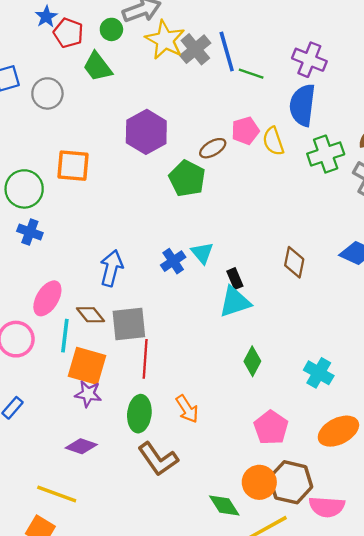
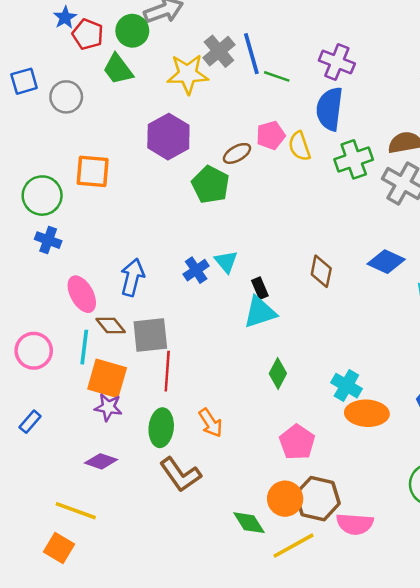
green circle: (111, 29) -> (132, 31), size x1.4
yellow star: (165, 40) -> (188, 74), moved, turned -30
pink ellipse: (47, 298) -> (82, 294), moved, turned -60
orange ellipse: (338, 431) -> (367, 413), moved, turned 30

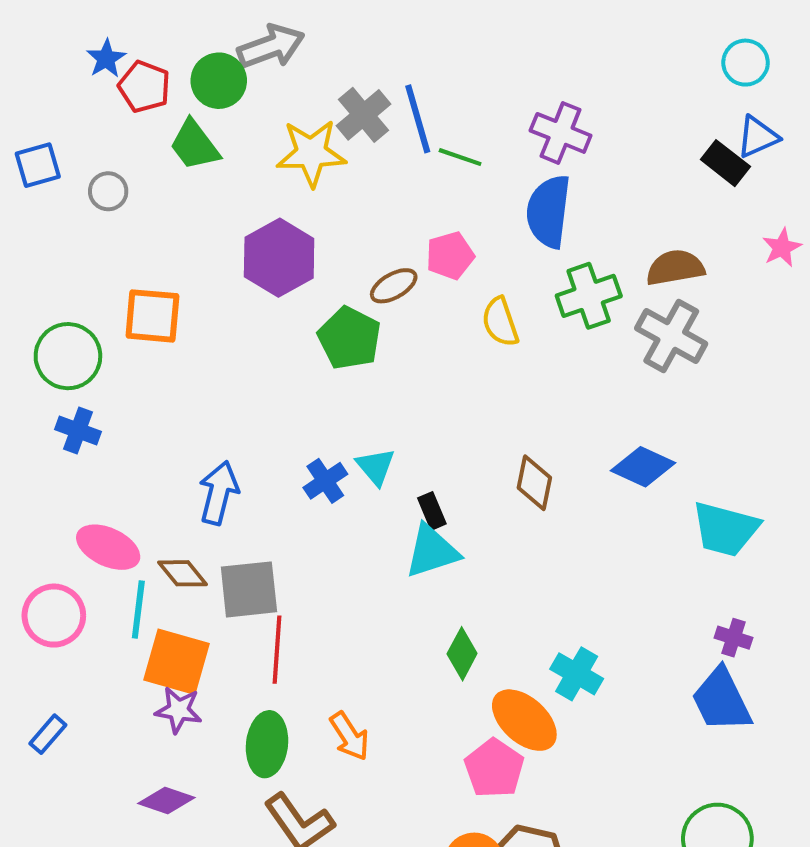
gray circle: (66, 97) -> (108, 191), size x0.7
yellow semicircle: (300, 146) -> (500, 322), moved
pink ellipse: (82, 294) -> (108, 547), moved, turned -36
orange ellipse: (367, 413) -> (524, 720), moved, turned 39

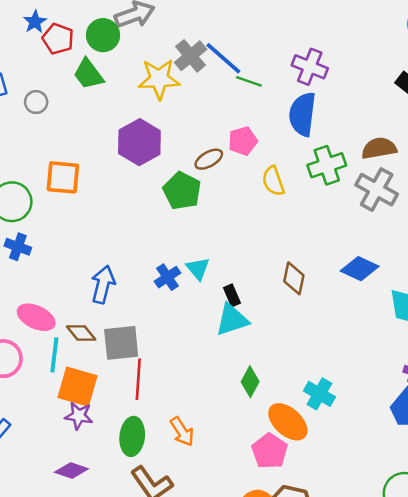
blue line: (418, 119) -> (223, 58), turned -33

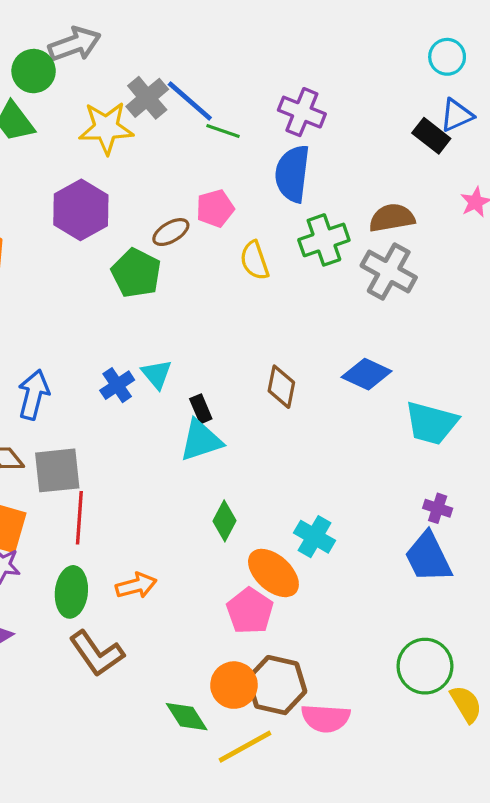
orange arrow: (182, 432) -> (136, 586), turned -72

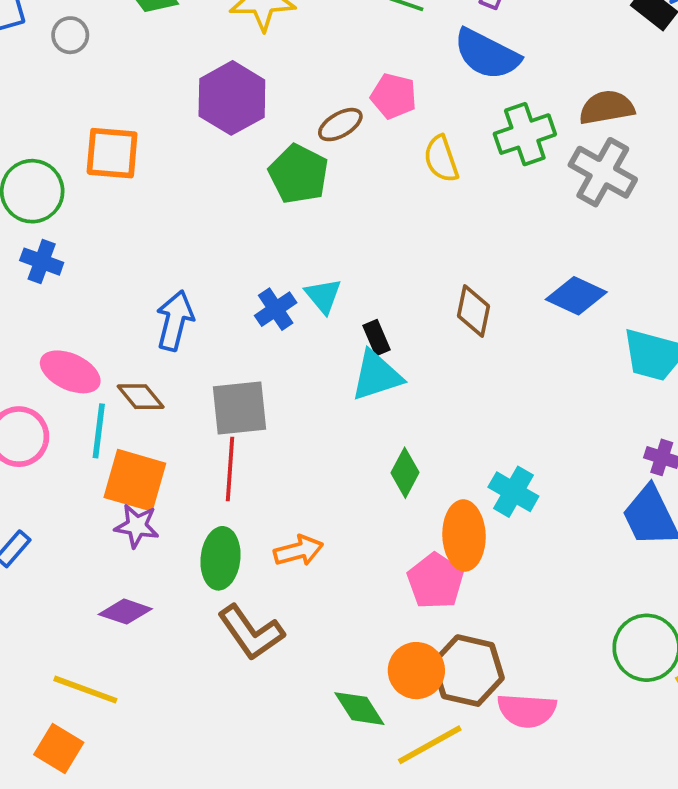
blue semicircle: (292, 174) -> (487, 54), turned -70
pink pentagon: (215, 208) -> (394, 96), turned 30
gray square: (57, 470) -> (240, 408), moved
orange ellipse: (273, 573) -> (464, 535), turned 46

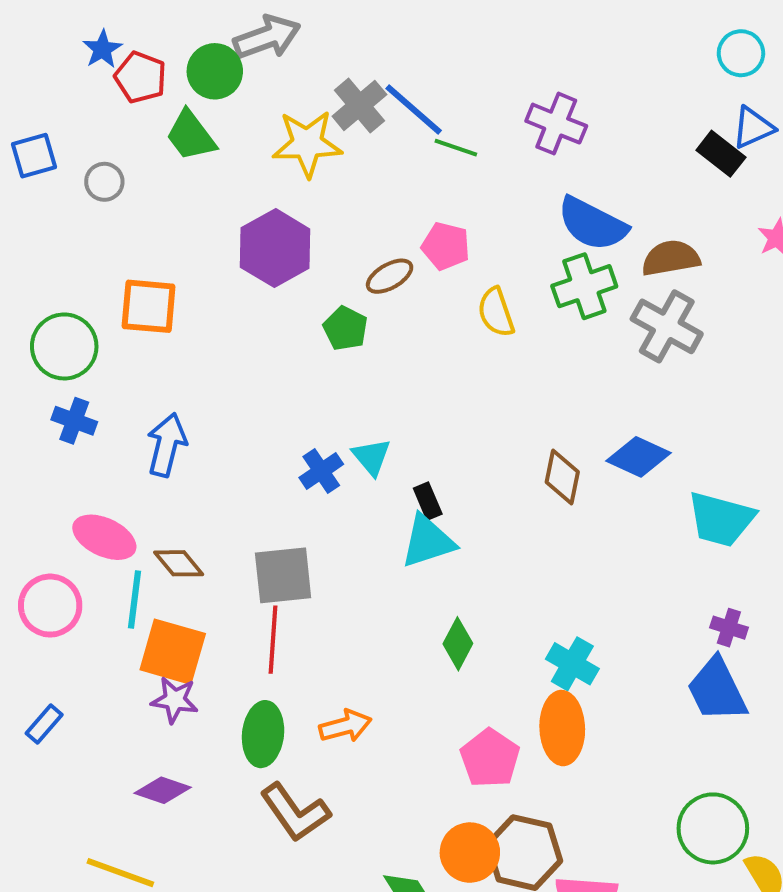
blue semicircle: (487, 54) -> (592, 224), moved
green pentagon: (298, 174) -> (345, 328), size x0.7
brown diamond: (473, 311) -> (562, 477), moved
blue arrow: (175, 321) -> (167, 445), moved
orange ellipse: (464, 535) -> (562, 728), moved

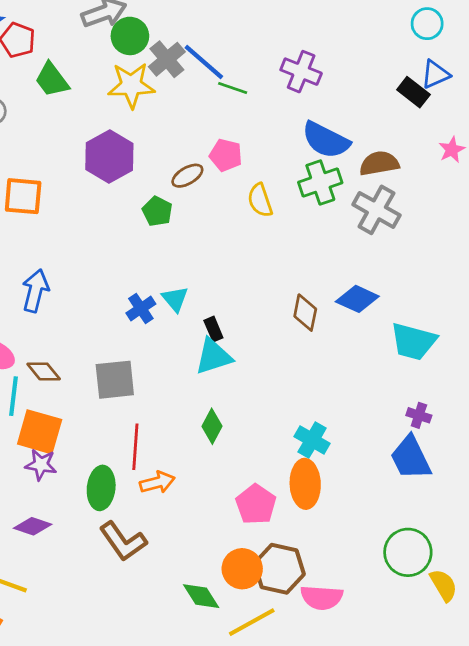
green circle: (215, 71) -> (130, 36), moved
red line: (273, 640) -> (135, 447), moved
green diamond: (458, 644) -> (212, 426), moved

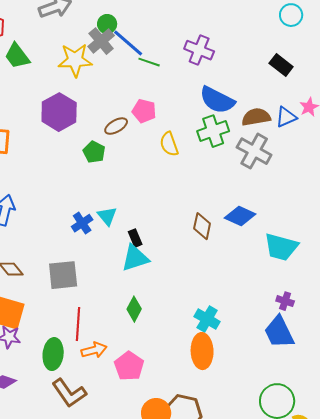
green circle: (130, 36) -> (107, 24), moved, size x0.7
blue triangle: (435, 74) -> (286, 117), moved
pink pentagon: (256, 504) -> (129, 366), moved

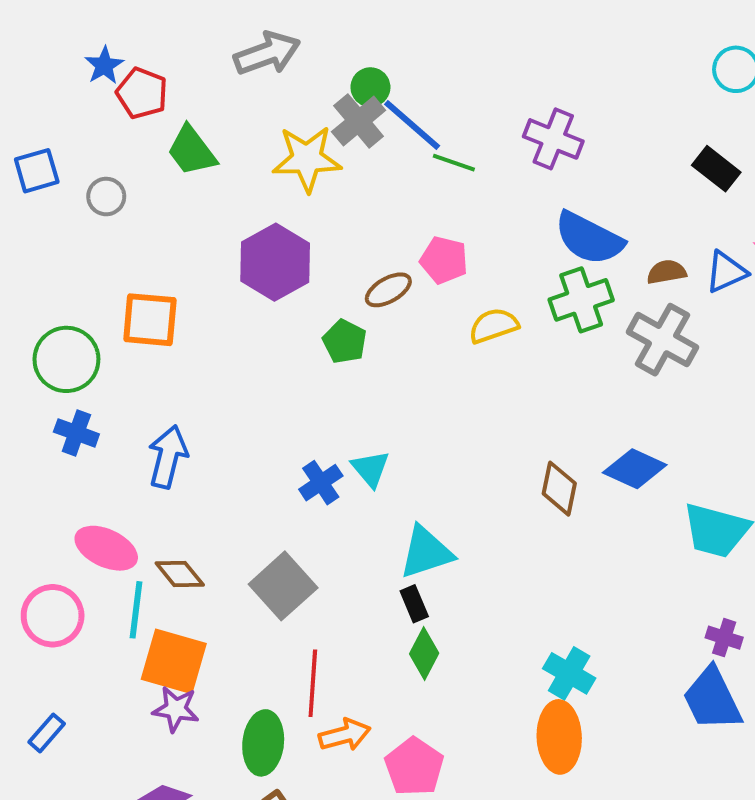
brown semicircle: (256, 117) -> (667, 272), size x0.7
yellow semicircle: (169, 144) -> (494, 326), turned 90
black rectangle: (135, 238) -> (414, 604), moved
gray square: (63, 275) -> (283, 586), turned -36

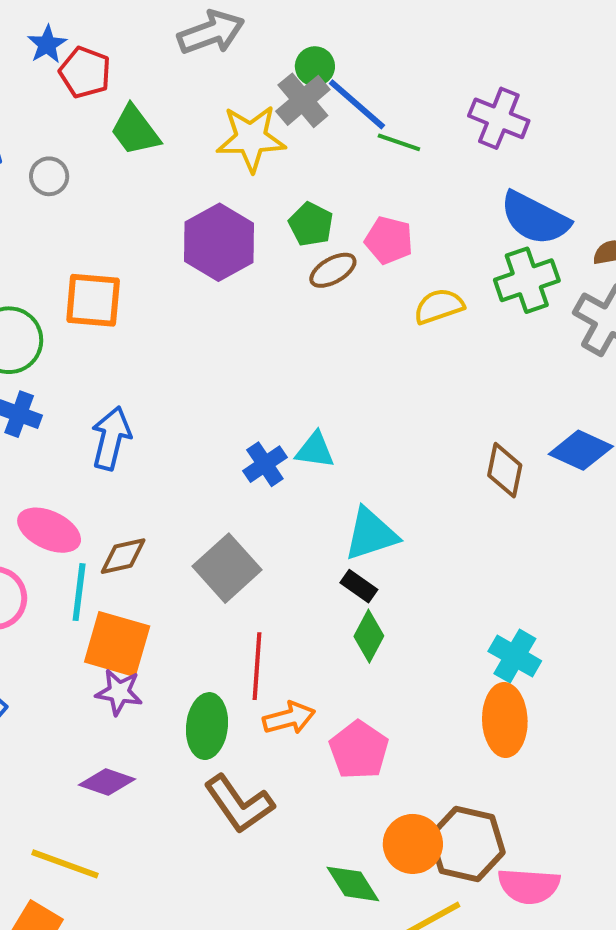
green pentagon: (345, 342) -> (311, 224), moved
cyan triangle: (370, 469) -> (315, 450), turned -42
brown diamond: (180, 574) -> (123, 556), turned -63
black rectangle: (414, 604) -> (359, 586), turned -32

